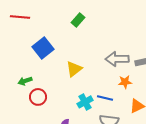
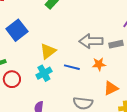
blue line: (105, 98) -> (72, 67), moved
cyan cross: (85, 102) -> (44, 73), moved

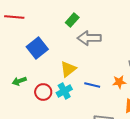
gray arrow: (91, 41) -> (89, 38), moved
red circle: (12, 79) -> (43, 92), moved

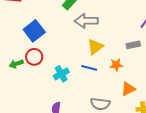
yellow triangle: (68, 69) -> (95, 47), moved
red circle: (43, 92) -> (34, 57), moved

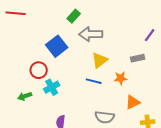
blue square: (34, 31) -> (57, 46), moved
green arrow: (16, 64) -> (25, 96), moved
cyan cross: (61, 74) -> (52, 87), moved

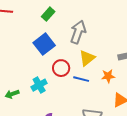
green rectangle: (74, 16) -> (48, 14), moved
gray arrow: (91, 34) -> (78, 32), turned 110
red circle: (39, 70) -> (61, 68), moved

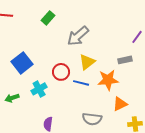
gray arrow: (78, 32) -> (78, 36), turned -150
blue square: (44, 44) -> (22, 63), moved
orange star: (108, 76) -> (108, 80), size x1.5

